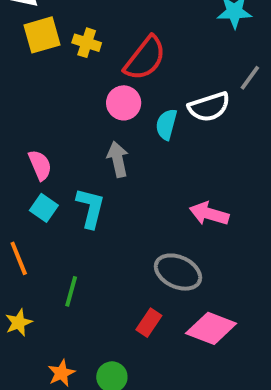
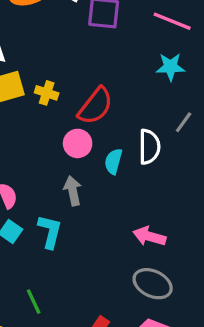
white semicircle: (209, 107) -> (149, 147), turned -72
gray ellipse: (178, 272) -> (153, 284), moved
green line: (71, 291) -> (34, 302), turned -40

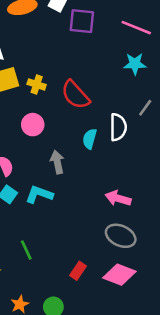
red semicircle: (96, 106) -> (75, 95), turned 100
pink circle: (78, 143) -> (33, 125), moved
cyan L-shape: (50, 231) -> (39, 194), turned -84

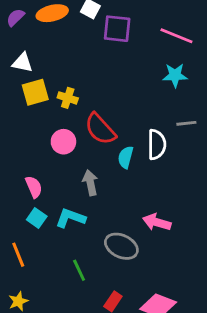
red semicircle: (75, 95) -> (100, 129), moved
gray line: (145, 108) -> (186, 123), turned 48
gray ellipse: (121, 236) -> (121, 246), moved
green line: (26, 250) -> (79, 270), moved

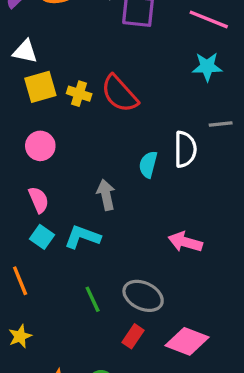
red semicircle: (100, 129) -> (120, 94), moved
pink circle: (63, 142) -> (40, 146), moved
gray ellipse: (121, 246) -> (143, 296), moved

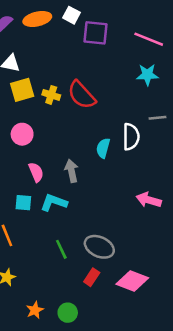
pink semicircle: (39, 200) -> (36, 172), moved
cyan square: (42, 237) -> (23, 203), turned -30
pink arrow: (185, 242) -> (149, 200), moved

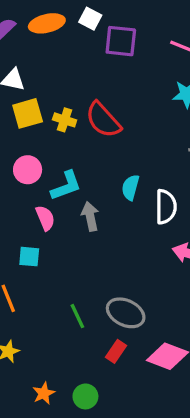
white semicircle: (131, 137) -> (166, 207), moved
cyan L-shape: (54, 203) -> (66, 186), moved, turned 140

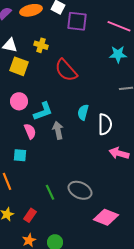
yellow square: (28, 113) -> (19, 66), turned 36
yellow cross: (65, 120) -> (41, 45), moved
red rectangle: (116, 351) -> (30, 215), moved

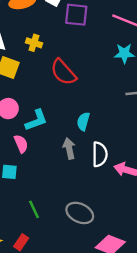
white semicircle: (105, 124) -> (100, 154), moved
gray arrow: (58, 130) -> (69, 148), moved
green line: (50, 192) -> (34, 209), moved

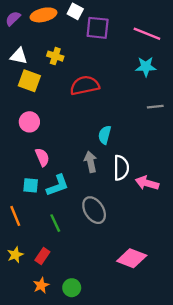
red semicircle: (63, 72) -> (85, 85), turned 120
cyan L-shape: (36, 120) -> (58, 185), moved
gray ellipse: (80, 213) -> (94, 210), moved, turned 32

